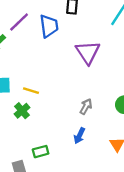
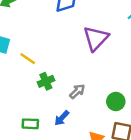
green cross: (22, 111) -> (46, 81), moved
green rectangle: (41, 152) -> (30, 124), moved

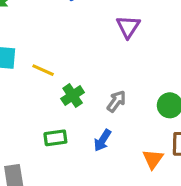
purple triangle: (96, 38) -> (128, 27), size x0.7
green rectangle: (30, 124) -> (55, 138), moved

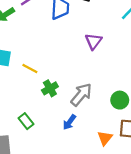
gray arrow: (116, 101) -> (81, 95), size x1.5
green rectangle: (55, 138) -> (26, 121), moved, turned 56

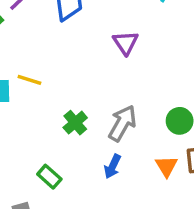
yellow line: (30, 69) -> (29, 80), moved
orange triangle: (105, 138) -> (166, 166), moved

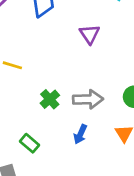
gray arrow: (122, 123) -> (88, 99), turned 60

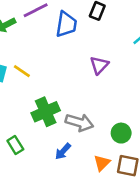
green cross: (50, 99) -> (46, 112), size x1.5

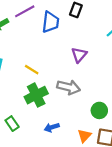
yellow line: (22, 71) -> (32, 70), moved
gray arrow: (79, 122) -> (69, 87), moved
blue arrow: (63, 151) -> (52, 127), turned 32

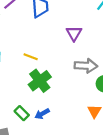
gray arrow: (69, 87) -> (86, 66), moved
blue arrow: (52, 127) -> (42, 114), moved

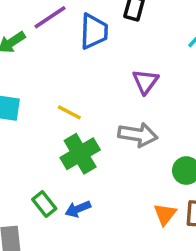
gray arrow: (86, 66) -> (138, 135), moved

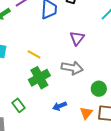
blue arrow: (78, 209) -> (60, 106), moved

